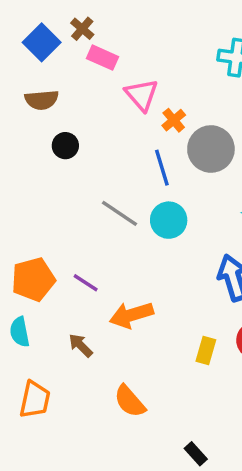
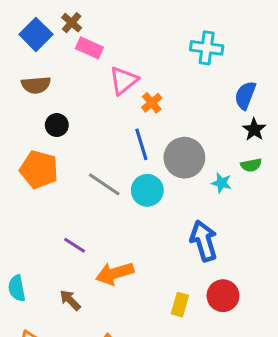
pink triangle: (142, 95) -> (124, 80), turned 32
gray circle: (211, 149) -> (184, 158), moved
orange pentagon: (33, 279) -> (39, 170), moved, turned 30

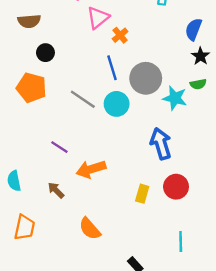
cyan star: (221, 183) -> (175, 98), size x1.5

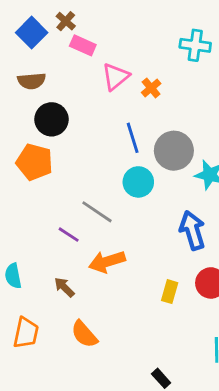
orange cross: (120, 35) -> (151, 88), moved
black circle: (45, 53) -> (51, 119), size x1.5
gray line: (83, 99) -> (97, 212), moved
orange semicircle: (90, 229) -> (84, 334), moved

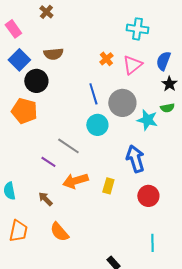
blue square: (32, 33) -> (19, 60), moved
pink rectangle: (83, 45) -> (13, 29), moved, turned 30
pink triangle: (116, 77) -> (132, 65), moved
brown semicircle: (32, 81) -> (53, 54), moved
yellow rectangle: (170, 292) -> (108, 186), moved

